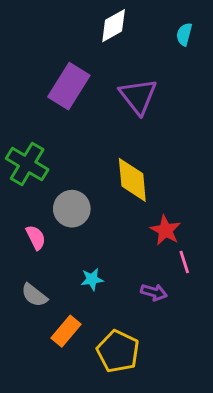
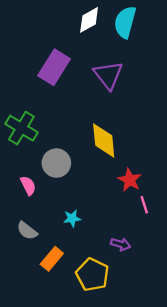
cyan semicircle: (184, 34) -> (125, 22), moved, size x1.8
purple arrow: (154, 292) -> (121, 244), moved

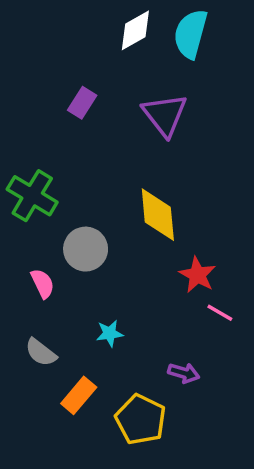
purple rectangle: (54, 67) -> (82, 103), size x0.6
pink line: (144, 205) -> (220, 313), turned -42

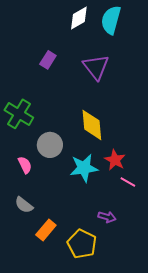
cyan star: (110, 333) -> (84, 168), moved, size x1.8

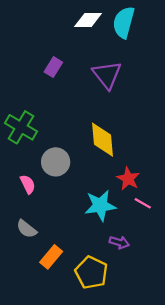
white diamond: (79, 18) -> (88, 20), turned 30
cyan star: (84, 168) -> (100, 205), moved

